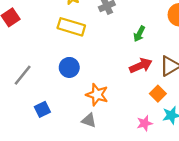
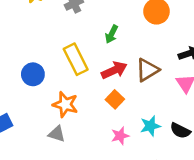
yellow rectangle: (71, 27) -> (76, 59), moved, turned 48
orange square: (158, 94) -> (115, 99), moved

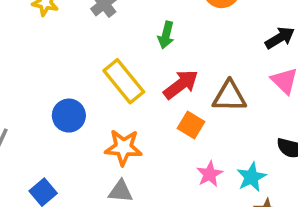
brown triangle: (147, 70) -> (229, 96), moved, turned 45
cyan star: (150, 126) -> (251, 177), moved

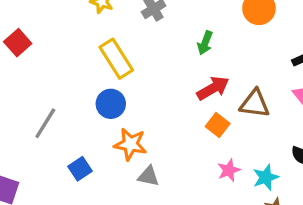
yellow rectangle: (124, 81) -> (116, 59), moved
orange star: (123, 147) -> (130, 144), moved

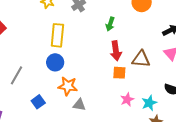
yellow rectangle: (116, 59) -> (57, 35), turned 40
red arrow: (213, 88) -> (116, 51), turned 114
orange square: (218, 125) -> (119, 73), turned -32

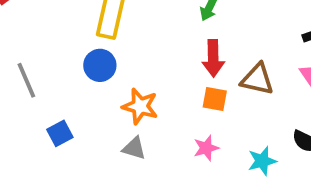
gray line: (16, 75) -> (26, 80), turned -60
orange star: (68, 86) -> (140, 106), moved
pink star: (127, 100) -> (206, 148), moved

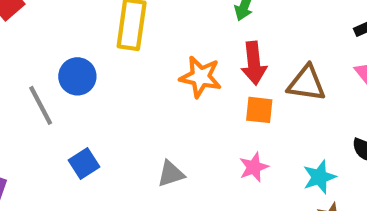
blue circle: (100, 65) -> (77, 76), moved
orange star: (140, 106) -> (200, 77), moved
gray triangle: (134, 148) -> (171, 174), turned -30

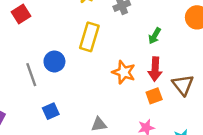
brown triangle: (306, 83) -> (183, 85), turned 35
orange square: (259, 110) -> (154, 96), turned -35

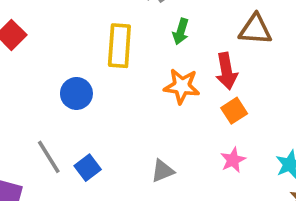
green arrow: (155, 36) -> (181, 32), moved
gray line: (31, 75) -> (49, 157), moved
brown triangle: (183, 85) -> (255, 29), moved, turned -35

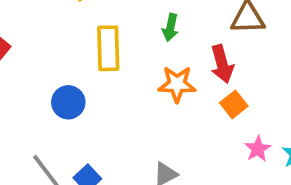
pink star: (233, 160) -> (258, 149), moved

